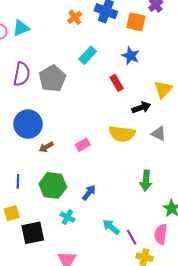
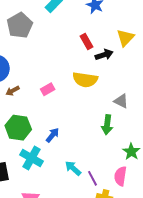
red rectangle: (117, 83) -> (86, 41), moved
gray triangle: (159, 134) -> (121, 101), moved
cyan cross: (67, 217) -> (32, 158), size x1.6

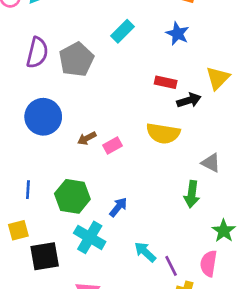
red rectangle: (86, 41) -> (166, 82), turned -49
brown arrow: (13, 91) -> (87, 138), moved

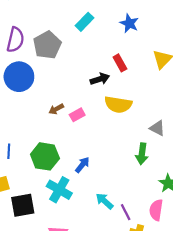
red rectangle: (166, 82) -> (120, 63), turned 49
black arrow: (189, 100) -> (100, 79), moved
blue circle: (43, 117) -> (19, 77), moved

